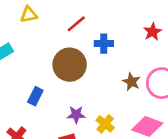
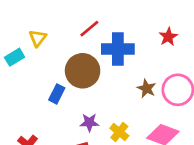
yellow triangle: (29, 15) -> (38, 38), moved, turned -42
blue cross: (104, 44) -> (118, 49), size x1.6
blue rectangle: (35, 96) -> (57, 94), moved

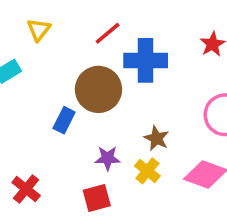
yellow triangle: (38, 38) -> (39, 30), moved
brown star: (147, 88) -> (156, 138), moved

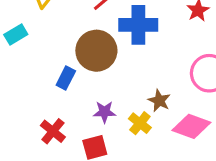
brown star: (156, 138) -> (159, 101), moved
red cross: (26, 189) -> (53, 131), moved

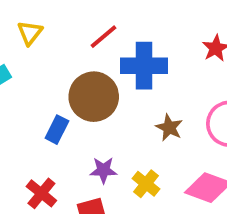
brown star: (159, 101) -> (169, 128), moved

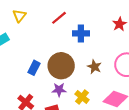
blue cross: (144, 66) -> (81, 33), size x0.7
brown circle: (94, 97) -> (61, 66), moved

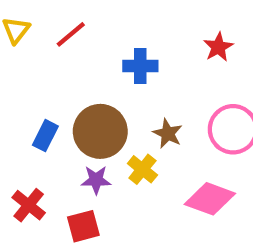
red line: (59, 18) -> (71, 34), moved
yellow cross: (82, 97) -> (142, 169), moved

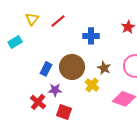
purple star: (96, 180) -> (55, 90), moved
red square: (83, 226) -> (64, 112), turned 35

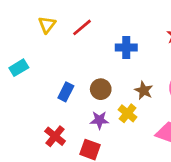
cyan rectangle: (15, 42) -> (19, 68), moved
brown circle: (72, 67) -> (101, 89), size x0.6
purple star: (55, 90) -> (99, 120), moved

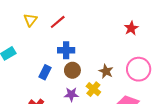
blue cross: (126, 48) -> (66, 50), moved

